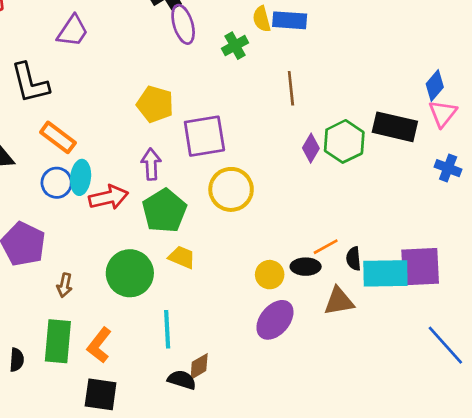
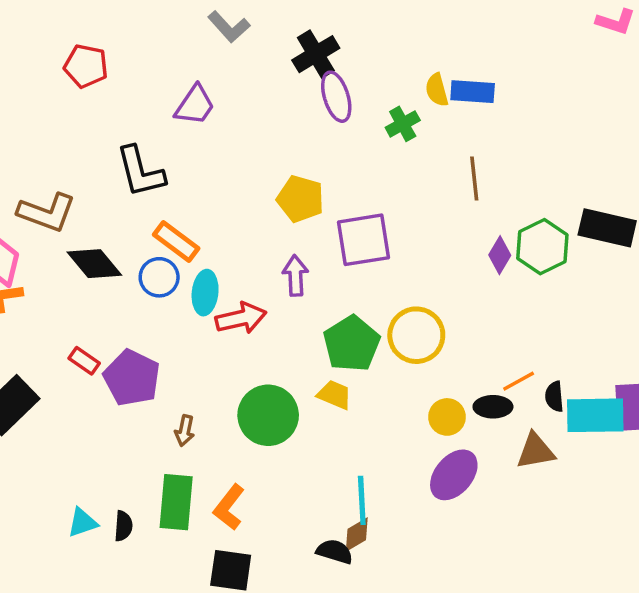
blue circle: (57, 183) -> (159, 277), moved
yellow circle: (231, 189) -> (416, 335), moved
green pentagon: (164, 211) -> (352, 344), moved
cyan line: (167, 329) -> (362, 500), moved

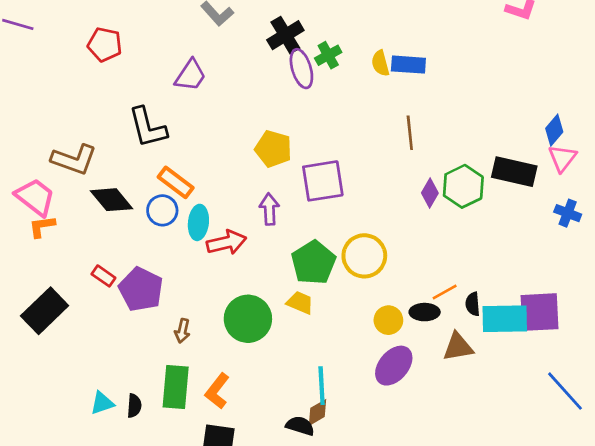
green cross: (403, 124) -> (328, 55), moved

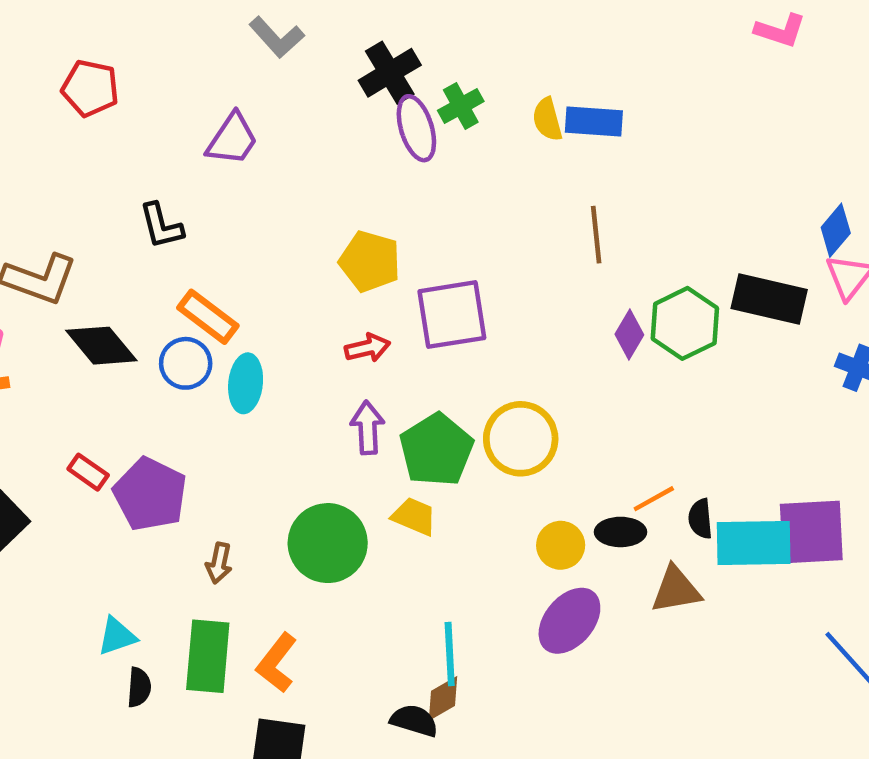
black L-shape: (148, 127) -> (161, 226), size x0.7
purple arrow: (269, 209) -> (368, 428), moved
red arrow: (227, 243) -> (368, 348), moved, size x0.7
cyan triangle: (102, 403) -> (117, 636), moved

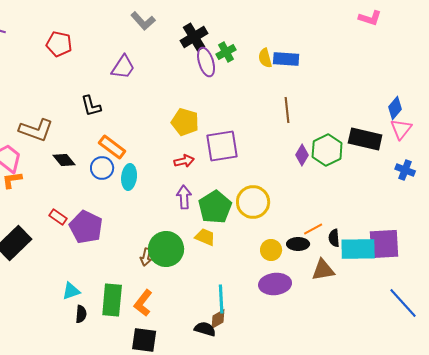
black diamond: (101, 346) -> (64, 160), size x0.7
brown arrow: (219, 563) -> (146, 257), moved
purple ellipse: (569, 621) -> (275, 284), turned 44

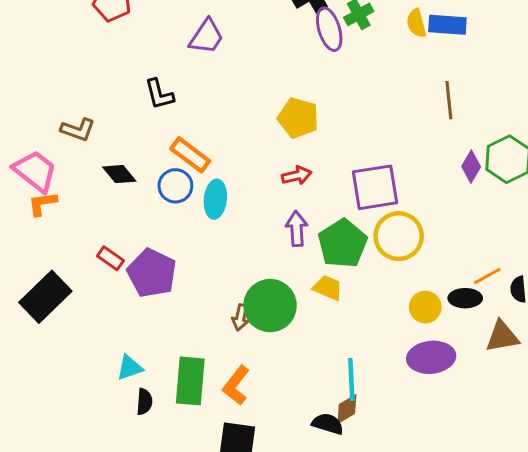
brown L-shape: (36, 130) -> (78, 130), size x0.7
purple square: (222, 146) -> (375, 187), moved

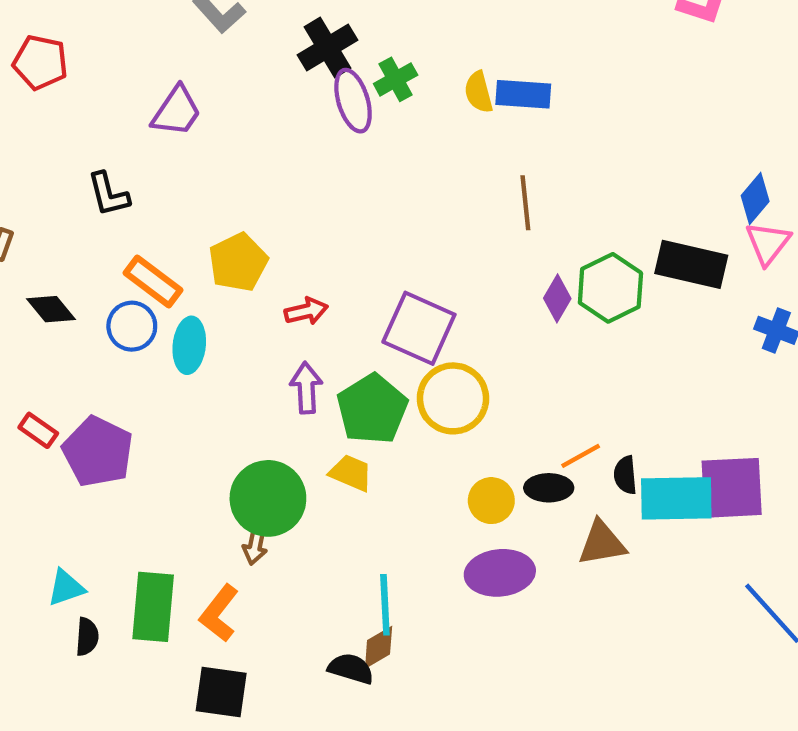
yellow pentagon: (298, 118) -> (238, 262), moved, turned 30
purple square: (375, 187) -> (419, 328), turned 33
brown arrow: (240, 317) -> (255, 545), moved

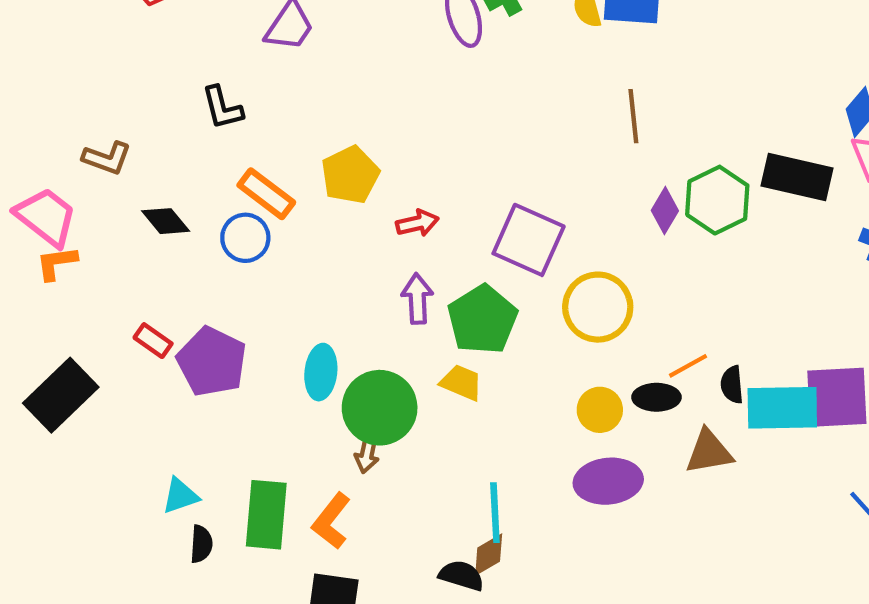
cyan ellipse: (189, 345) -> (321, 372), moved
yellow circle: (453, 398) -> (598, 307), moved

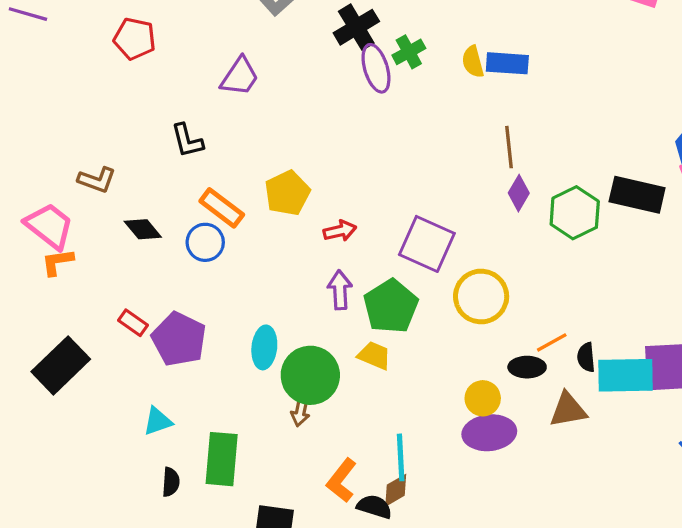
purple diamond: (665, 211) -> (519, 193), moved
yellow circle: (600, 410) -> (483, 398), moved
cyan triangle: (180, 496) -> (158, 421), moved
orange L-shape: (331, 521) -> (342, 480), moved

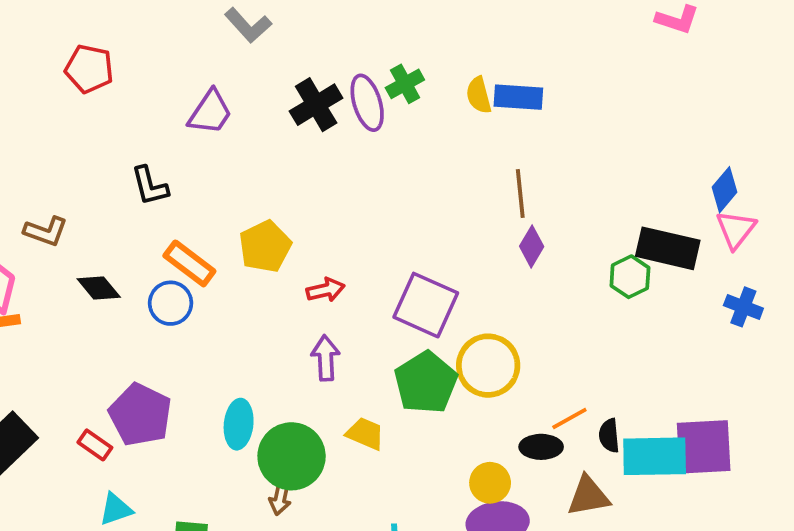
black cross: (356, 27) -> (316, 105), moved
green hexagon: (575, 213) -> (630, 277), moved, size x0.7
green pentagon: (391, 306) -> (426, 383), moved
red rectangle: (133, 323) -> (95, 445), moved

